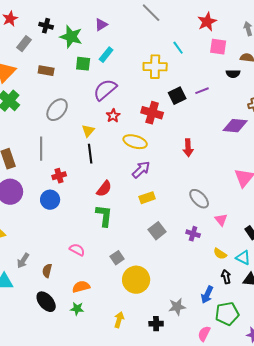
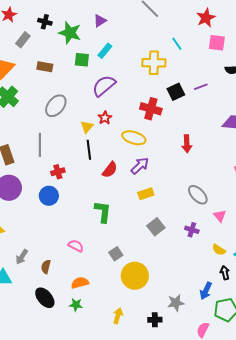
red star: (113, 116) -> (105, 118), moved
red semicircle: (104, 189) -> (110, 170), moved

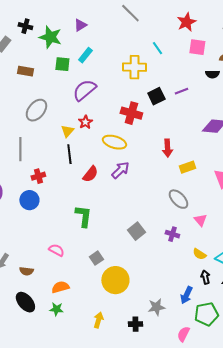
yellow rectangle: (146, 194) -> (187, 167), moved
brown semicircle: (46, 267) -> (26, 271), turned -96

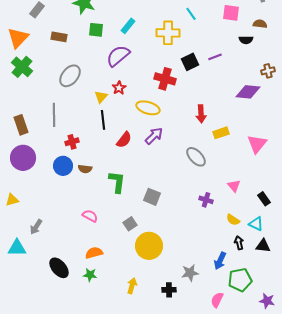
cyan rectangle: (85, 55) -> (128, 26), moved
gray ellipse: (178, 199) -> (196, 157), moved
gray square: (136, 231) -> (152, 197), moved, turned -30
brown semicircle: (26, 271) -> (85, 169), moved

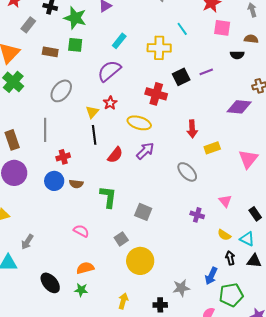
green square: (96, 30) -> (75, 45), moved

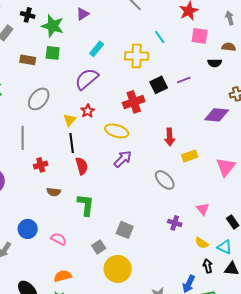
red cross: (156, 94) -> (134, 102), turned -35
red semicircle: (115, 155) -> (82, 166), moved, turned -54
blue circle: (54, 181) -> (28, 229), moved
gray square: (143, 212) -> (125, 230), moved

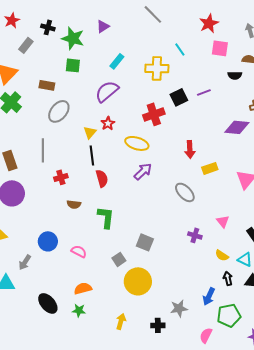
brown rectangle: (28, 60) -> (47, 85), moved

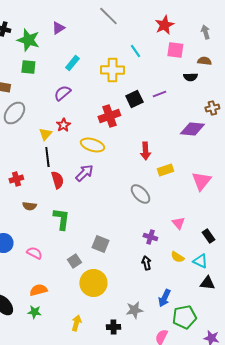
purple semicircle: (107, 91) -> (62, 93), size x0.7
purple arrow: (143, 171) -> (84, 173), moved
black arrow: (228, 278) -> (146, 263), moved

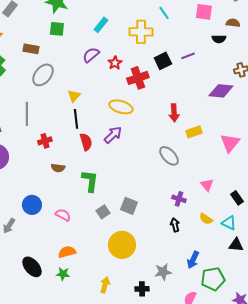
red star: (63, 125) -> (115, 63), moved
gray square: (74, 261) -> (103, 212), moved

